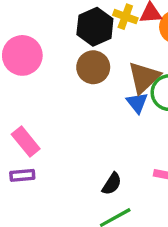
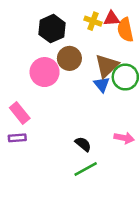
black hexagon: (95, 27) -> (52, 29), moved
pink circle: (22, 55) -> (45, 72), moved
black semicircle: (112, 184) -> (83, 144), turned -84

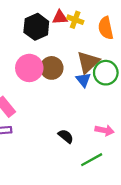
red triangle: (112, 19) -> (60, 17), moved
brown circle: (69, 58) -> (52, 68), moved
green line: (86, 169) -> (92, 160), moved

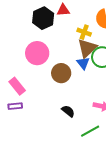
yellow cross: (75, 20) -> (84, 32), moved
brown circle: (52, 68) -> (61, 73), moved

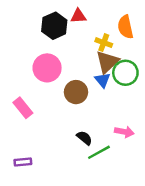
purple rectangle: (15, 106) -> (23, 162), moved
green line: (90, 131) -> (99, 152), moved

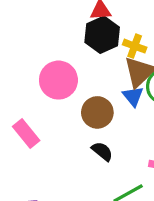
black hexagon: (54, 26) -> (102, 35), moved
black semicircle: (84, 138) -> (102, 151), moved

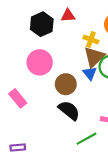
black hexagon: (102, 35) -> (42, 24), moved
black semicircle: (102, 151) -> (69, 110), size x1.5

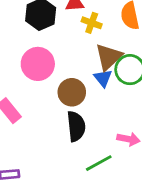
yellow cross: (91, 39) -> (92, 23), moved
black semicircle: (69, 110) -> (76, 126), turned 45

